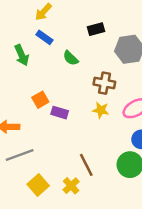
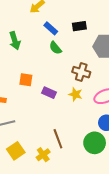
blue rectangle: (44, 37) -> (51, 28), moved
orange square: (40, 100) -> (26, 80), turned 32
purple rectangle: (60, 113) -> (49, 93), moved

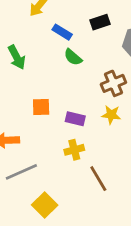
brown cross: (81, 72) -> (113, 83), turned -30
yellow cross: (43, 155) -> (74, 150), moved, turned 32

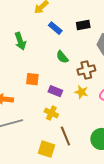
green semicircle: (73, 57) -> (62, 57), moved
yellow cross: (74, 150) -> (51, 113), turned 32
yellow square: (45, 205) -> (46, 149), moved, turned -36

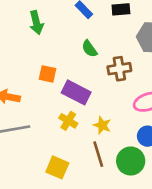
purple rectangle: (55, 91) -> (76, 92), size x1.5
yellow star: (81, 92) -> (102, 125), moved
brown line: (65, 136) -> (98, 154), moved

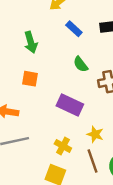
orange square: (47, 74) -> (30, 79), moved
yellow cross: (68, 121) -> (63, 146), moved

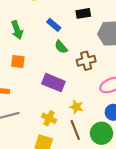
blue rectangle: (74, 29) -> (54, 25), moved

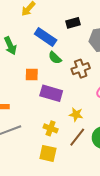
blue rectangle: (54, 25) -> (46, 37), size x1.5
orange square: (18, 61) -> (32, 75), moved
brown line: (75, 130) -> (77, 137), turned 66

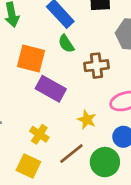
orange square: (32, 75) -> (31, 59), size x1.5
yellow star: (76, 114) -> (87, 120), moved

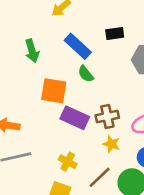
brown cross: (97, 66) -> (107, 116), moved

